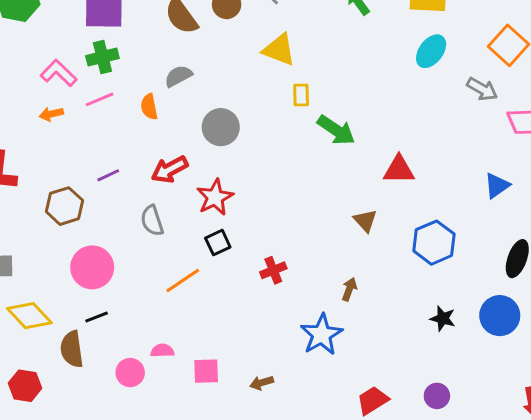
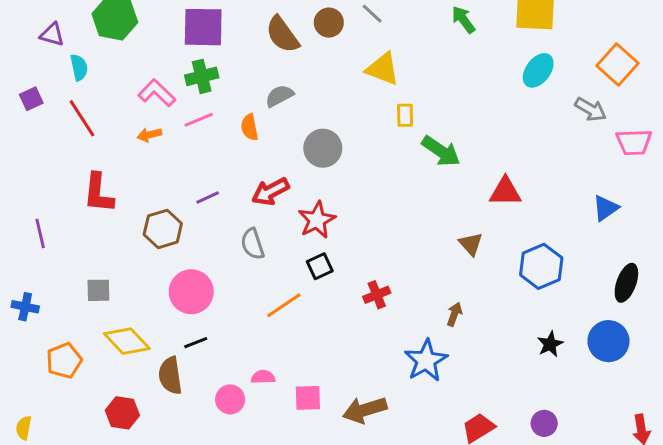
black star: (443, 319) -> (550, 344), turned 30
brown arrow: (262, 383) -> (365, 410), size x1.8

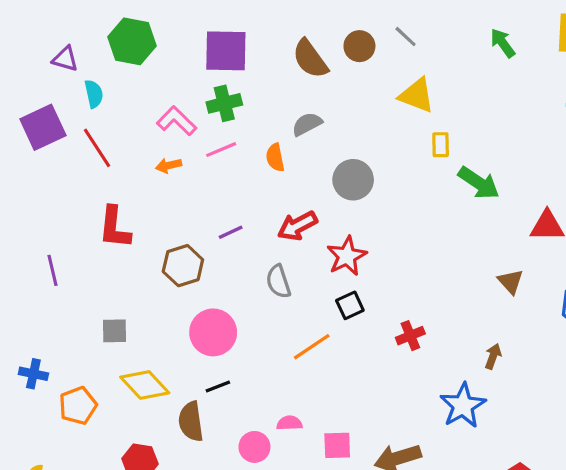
purple square: (31, 99) -> (43, 127), size x1.8
blue cross: (25, 307) -> (33, 374), moved

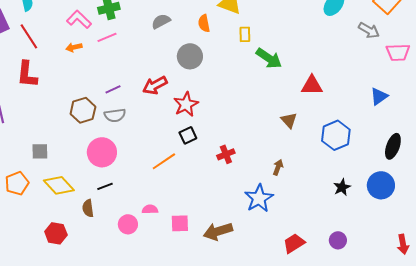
orange semicircle: (275, 157) -> (204, 23), moved
red L-shape: (115, 227) -> (27, 74), moved
gray semicircle: (278, 282) -> (115, 115), moved, turned -80
orange pentagon: (78, 406) -> (17, 183), moved
brown semicircle: (191, 421) -> (88, 208), size x0.7

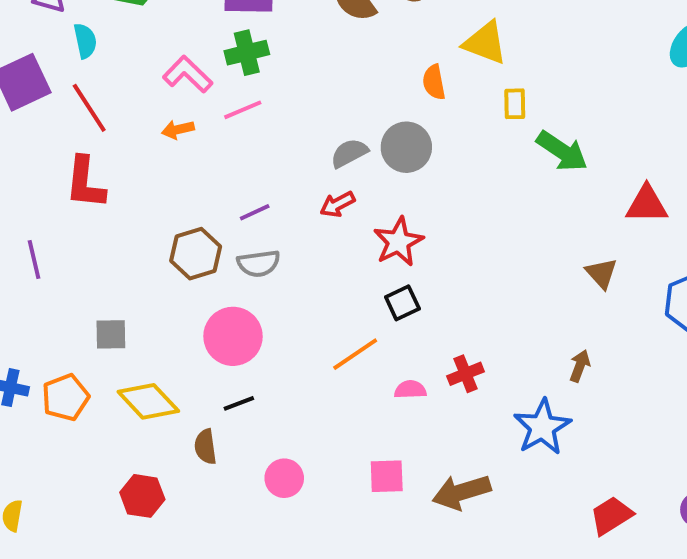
gray semicircle: (161, 21) -> (349, 153), moved
red arrow: (155, 85) -> (337, 204), size x0.7
red cross: (226, 154) -> (465, 374), moved
pink semicircle: (150, 209) -> (410, 390), moved

